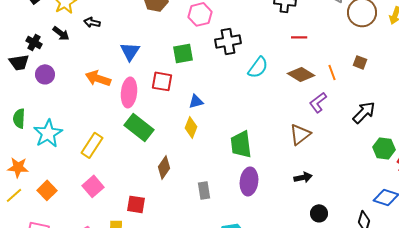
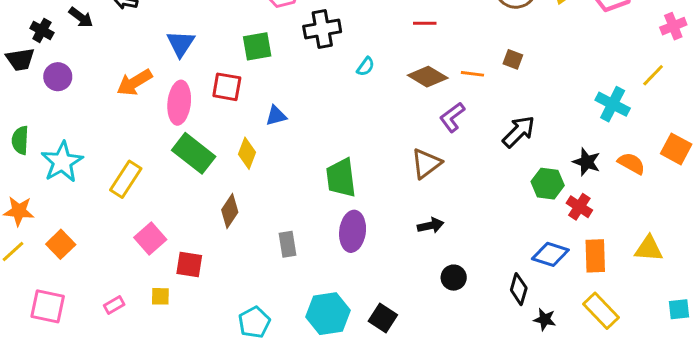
cyan semicircle: (258, 67) -> (366, 67), size x0.6
orange line: (332, 72) -> (472, 74), turned -63
orange arrow: (98, 78) -> (134, 82), turned -50
yellow diamond: (191, 127) -> (247, 153), moved
pink square: (93, 186) -> (150, 239), moved

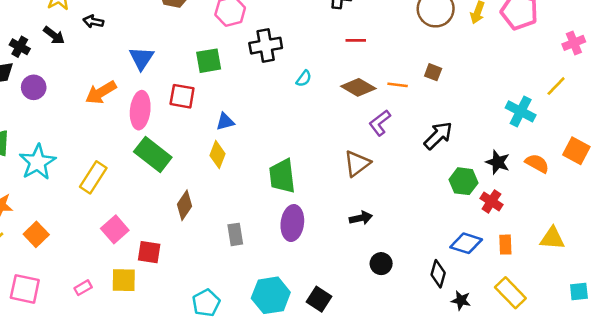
yellow diamond: (247, 153) -> (218, 155), moved
orange rectangle: (595, 256) -> (505, 245), size x0.7
yellow square: (160, 296) -> (124, 280), size x1.5

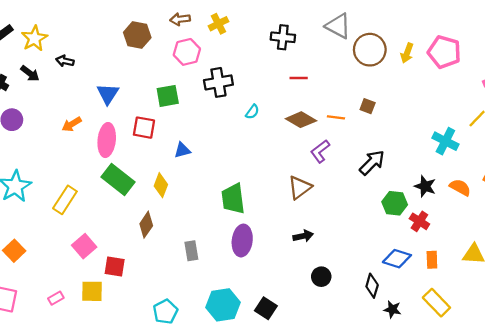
orange arrow: (101, 92) -> (72, 124), size x0.7
yellow diamond: (218, 155) -> (161, 185), moved

